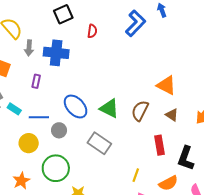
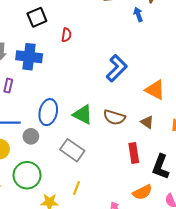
blue L-shape: (136, 23) -> (117, 68), moved
orange triangle: (166, 85) -> (155, 90), moved
blue ellipse: (76, 106) -> (48, 112), turned 55
brown semicircle: (140, 111) -> (114, 117), turned -100
yellow line: (136, 175) -> (77, 188), moved

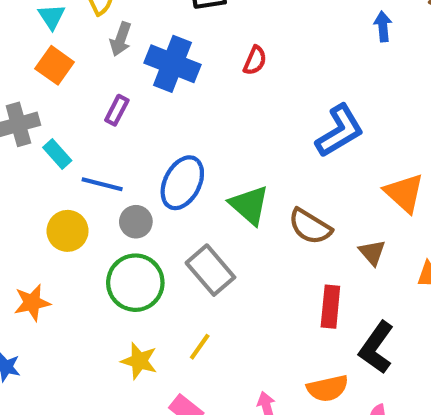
blue arrow: (138, 14) -> (383, 26), moved
red semicircle: (66, 35) -> (255, 60), moved
green circle: (27, 175) -> (135, 283), moved

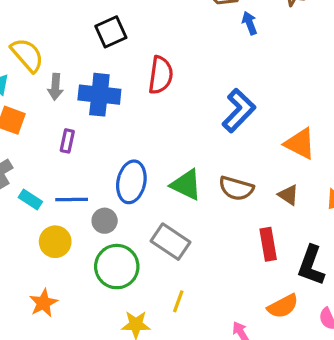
red semicircle: (255, 60) -> (161, 75), size x1.6
cyan rectangle: (57, 154) -> (30, 200), moved

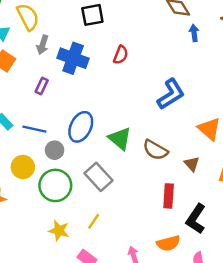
red semicircle: (161, 75) -> (121, 55), size x0.7
yellow circle: (55, 242) -> (23, 167), moved

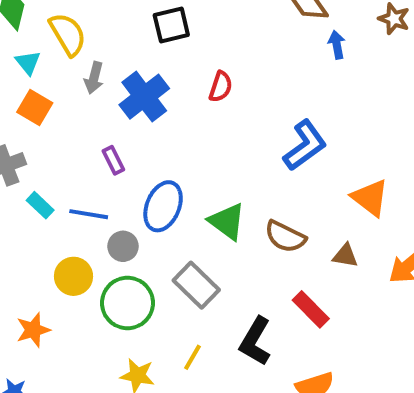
blue cross: (73, 58) -> (144, 97), turned 36
purple rectangle: (42, 86) -> (113, 160), moved, turned -49
brown triangle: (192, 164) -> (345, 256), turned -35
red rectangle: (169, 196) -> (311, 309), turned -45
black L-shape: (196, 219) -> (255, 341), moved

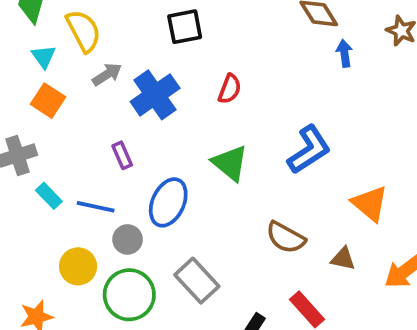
gray arrow: (94, 78) -> (107, 74), turned -140
green triangle: (227, 222) -> (230, 163), moved

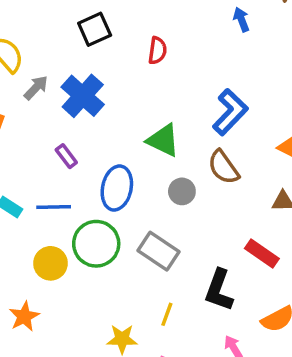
red semicircle: (230, 89) -> (157, 51), moved
brown semicircle: (286, 237) -> (223, 167), moved, turned 39
gray circle: (128, 239) -> (182, 191), moved
green circle: (129, 295) -> (96, 244), moved

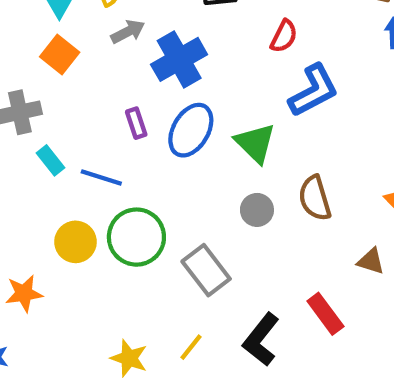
blue L-shape: (230, 112) -> (313, 91), moved
blue ellipse: (117, 188) -> (191, 130), moved

